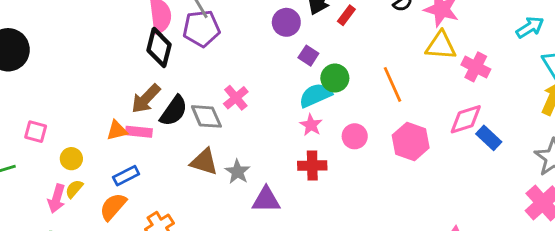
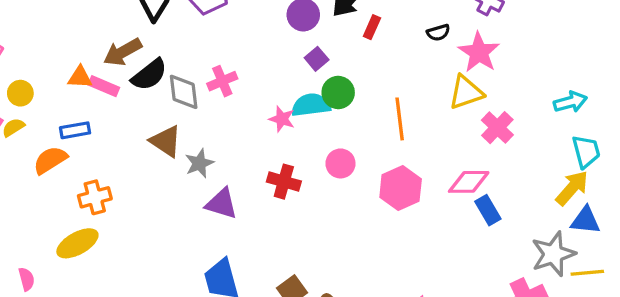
red rectangle: (346, 15) -> (372, 27), turned -30
yellow triangle: (441, 46) -> (466, 92), turned -40
pink star: (311, 125) -> (282, 119), moved, turned -30

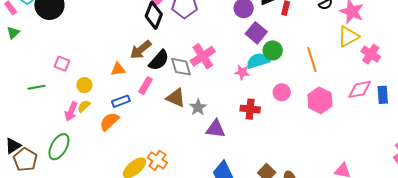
purple square: (317, 59) -> (256, 33), size x1.5
pink cross: (222, 81) -> (203, 56), size x1.4
pink rectangle: (104, 86) -> (145, 86), moved, turned -72
orange cross: (95, 197) -> (157, 160), moved, turned -30
blue rectangle: (488, 210) -> (383, 95), moved, turned 36

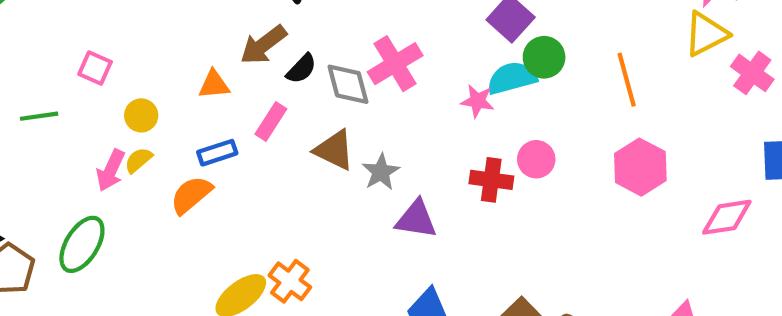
black semicircle: (159, 60) -> (301, 69), size x0.7
pink diamond: (360, 89) -> (727, 217), moved
pink circle: (282, 92) -> (536, 159), moved

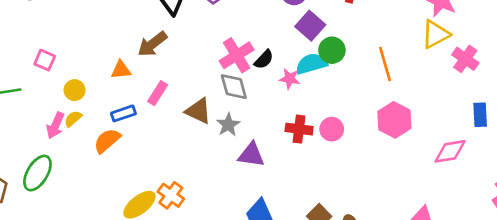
black semicircle: (301, 69) -> (264, 59), moved
gray diamond: (348, 84) -> (234, 87), moved
pink circle: (536, 159) -> (332, 129), moved

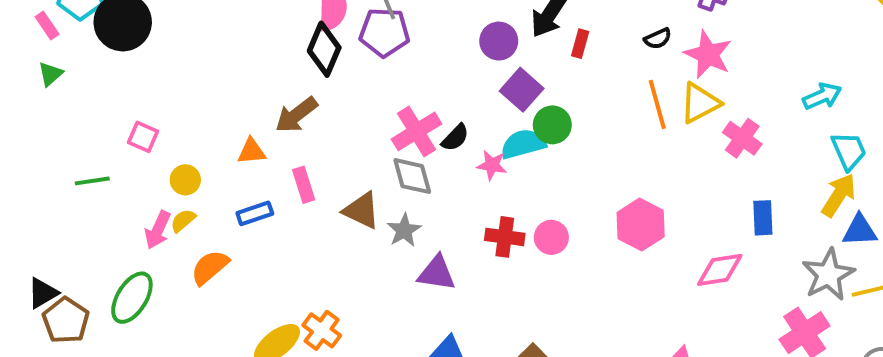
orange line: (385, 64) -> (657, 104), moved
pink rectangle: (158, 93) -> (304, 185), turned -50
orange semicircle: (107, 141) -> (210, 267), moved

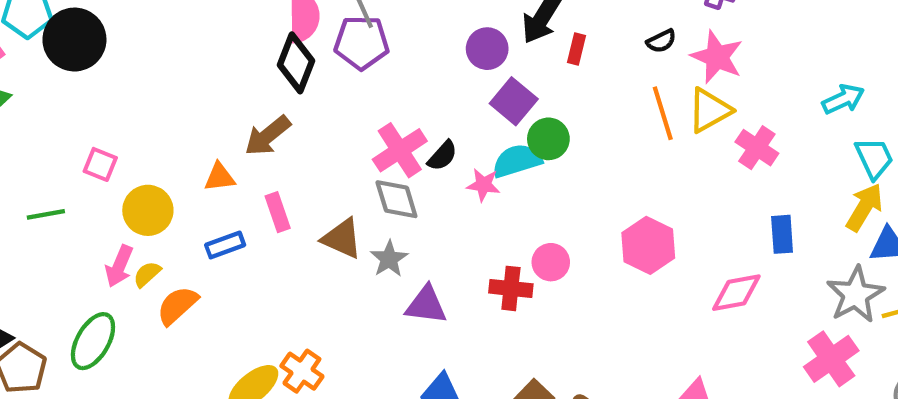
yellow circle: (185, 180) -> (148, 210), size x1.5
yellow semicircle: (183, 221) -> (147, 274), moved
red cross: (505, 237) -> (511, 288), moved

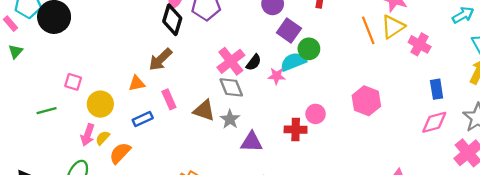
pink diamond: (736, 293) -> (434, 122), moved

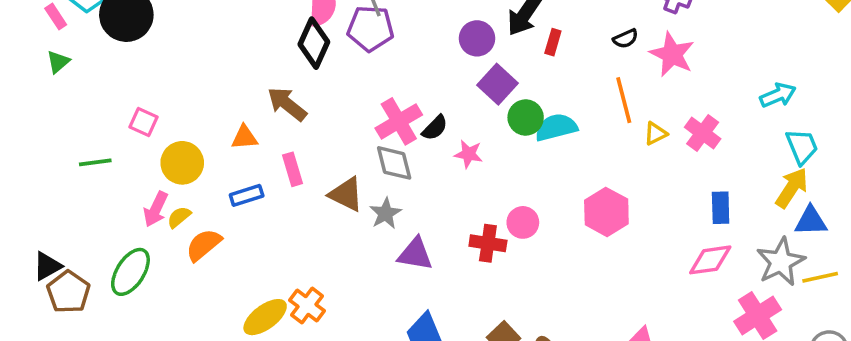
yellow triangle: (393, 27) -> (656, 134), moved, size x0.6
brown arrow: (160, 59) -> (287, 104), turned 75
cyan semicircle: (293, 62) -> (556, 127), moved

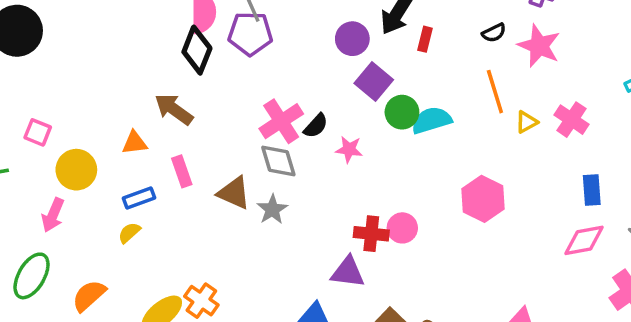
yellow semicircle: (179, 217) -> (129, 233), moved
pink circle: (523, 222) -> (402, 228), moved
orange semicircle: (204, 245) -> (89, 296), moved
purple triangle: (415, 254) -> (348, 272), moved

